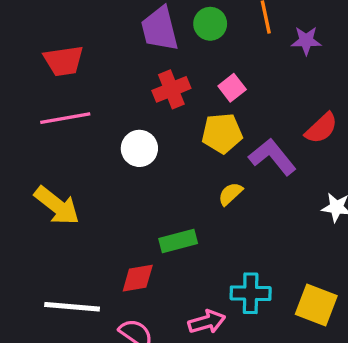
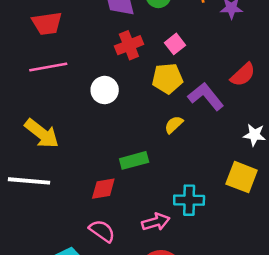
yellow square: (316, 305) -> (242, 177), moved
white line: (72, 307) -> (29, 181), moved

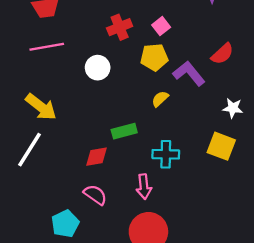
white line: (29, 181) -> (29, 150), turned -63
cyan cross: (189, 200) -> (166, 154), moved
pink arrow: (156, 222) -> (144, 187), turned 100

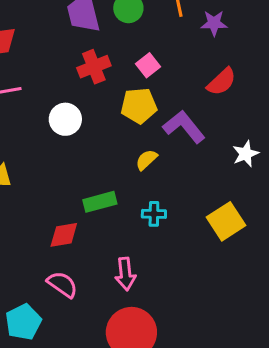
red semicircle: (222, 54) -> (222, 82), moved
white star: (233, 108) -> (246, 154), moved, turned -30
yellow square: (221, 146) -> (226, 221), turned 36
cyan cross: (166, 154) -> (154, 214), moved, size x0.7

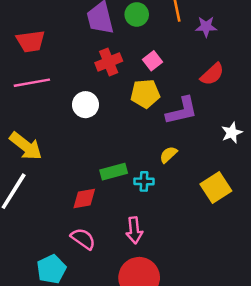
purple L-shape: (184, 127) -> (182, 111), turned 116
yellow semicircle: (146, 160) -> (168, 155), moved
cyan cross: (154, 214) -> (144, 181), moved

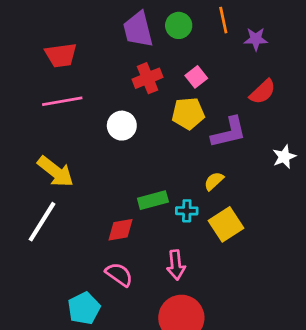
yellow square: (216, 188) -> (226, 224), moved

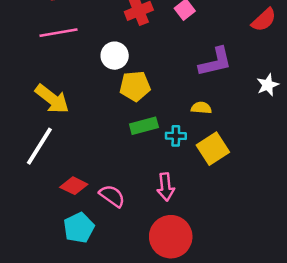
red semicircle: (263, 92) -> (264, 20), moved
yellow pentagon: (188, 113) -> (135, 86), moved
yellow semicircle: (214, 181) -> (201, 108), turned 48
red diamond: (120, 230) -> (74, 186), moved, turned 36

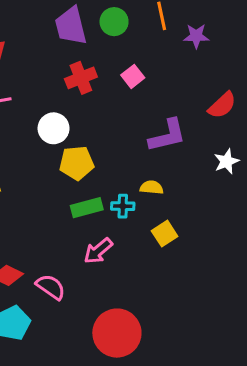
red semicircle: (264, 20) -> (222, 105), moved
cyan cross: (176, 136) -> (123, 206), moved
yellow square: (213, 149) -> (165, 234), size x0.7
pink arrow: (166, 187) -> (98, 251), moved, turned 56

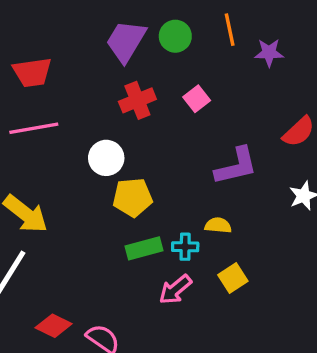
purple trapezoid: (71, 26) -> (126, 41), turned 45
pink arrow: (98, 251) -> (175, 290), moved

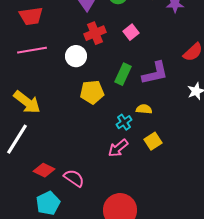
white circle: (106, 158) -> (76, 56), moved
cyan cross: (185, 247) -> (124, 122), turned -35
green rectangle: (144, 248) -> (123, 74), moved, turned -50

